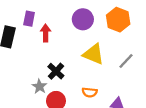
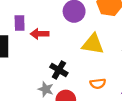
red arrow: (46, 33) -> (40, 34), turned -77

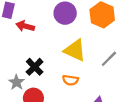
orange semicircle: (98, 84) -> (70, 80), moved

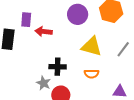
black cross: (35, 67) -> (58, 67), turned -35

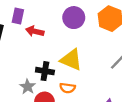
yellow triangle: (91, 46) -> (71, 60), moved
orange semicircle: (92, 74) -> (67, 88), moved

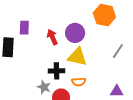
purple circle: (74, 18) -> (75, 33), moved
red arrow: (35, 31) -> (52, 37), moved, turned 63

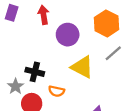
red arrow: (52, 37) -> (44, 15), moved
gray line: (118, 51) -> (113, 53), moved
yellow triangle: (77, 57) -> (82, 67), moved

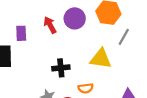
purple circle: (68, 35) -> (75, 18), moved
black cross: (35, 72) -> (61, 68), moved

